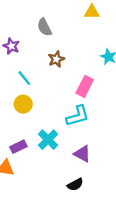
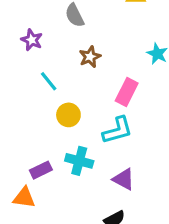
yellow circle: (23, 104) -> (68, 115), moved
cyan cross: (48, 140) -> (79, 161), turned -30

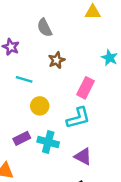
cyan line: (49, 81) -> (24, 79), turned -35
purple rectangle: (41, 170) -> (22, 138), moved

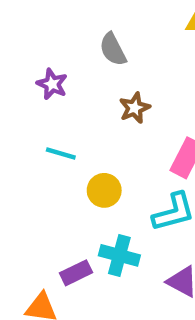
cyan line: (24, 79) -> (61, 153), moved
purple rectangle: (22, 138) -> (76, 273), moved

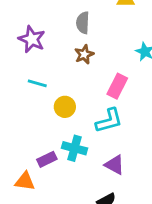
gray semicircle: (113, 49) -> (83, 23), moved, turned 30
purple star: (52, 84) -> (32, 39), size x1.4

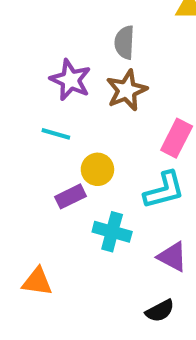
purple star: (32, 39) -> (70, 80), moved
brown star: (84, 54) -> (127, 90), size x1.4
purple rectangle: (47, 159) -> (70, 196), moved

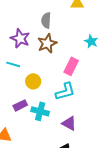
purple rectangle: (70, 196) -> (20, 105), moved

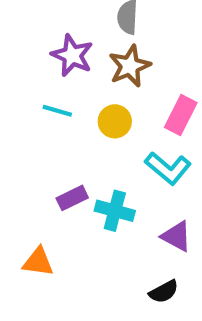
yellow circle: (33, 81) -> (115, 121), moved
cyan L-shape: (65, 91) -> (168, 168), turned 55

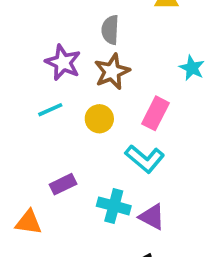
cyan line: (57, 111) -> (50, 110), turned -40
cyan cross: (115, 211) -> (114, 206), moved
orange triangle: (38, 262) -> (28, 222), moved

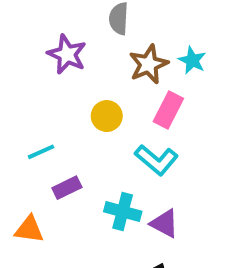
cyan star: (192, 68) -> (192, 60), moved
brown star: (112, 72) -> (148, 64), moved
cyan line: (50, 110) -> (41, 152), moved

